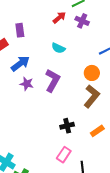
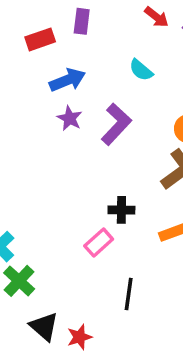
red arrow: (59, 18) -> (156, 17), turned 64
pink rectangle: (64, 155) -> (99, 242), moved

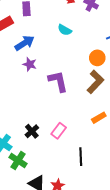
purple L-shape: (116, 124) -> (58, 81), moved, turned -45
black cross: (121, 210) -> (32, 131), moved, turned -32

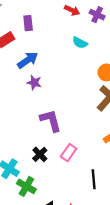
cyan semicircle: (65, 30) -> (80, 43), moved
purple L-shape: (58, 81) -> (51, 120), moved

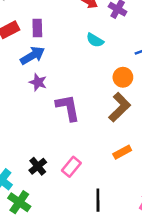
purple rectangle: (28, 23) -> (37, 28), moved
purple L-shape: (51, 120) -> (68, 108), moved

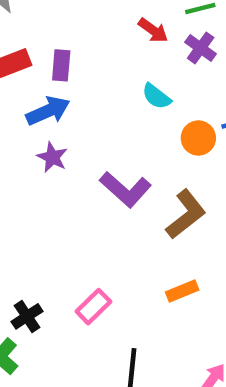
orange circle: (123, 77) -> (198, 138), moved
purple L-shape: (68, 108) -> (126, 189), moved, turned 136
black cross: (38, 166) -> (27, 316), moved

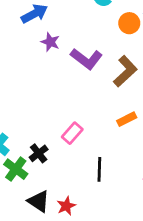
purple star: (52, 157) -> (50, 42), moved
black cross: (27, 316) -> (39, 153), moved

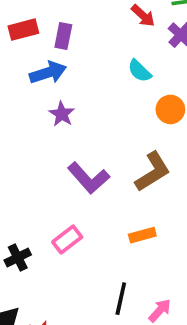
purple L-shape: (86, 59) -> (88, 178), moved
black line: (99, 169) -> (121, 299), moved

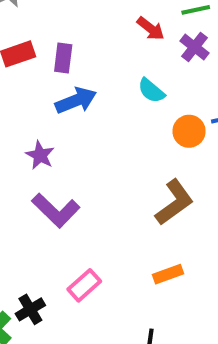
blue arrow: (48, 73) -> (76, 100), moved
purple star: (62, 114) -> (40, 155), moved
purple L-shape: (88, 178) -> (56, 210), moved

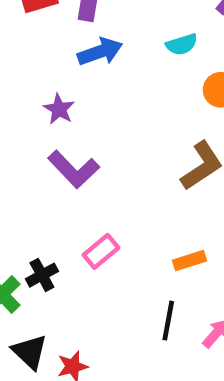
cyan semicircle: (151, 91) -> (182, 44), turned -60
orange rectangle: (168, 274) -> (190, 261), moved

